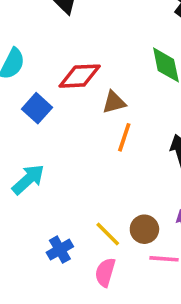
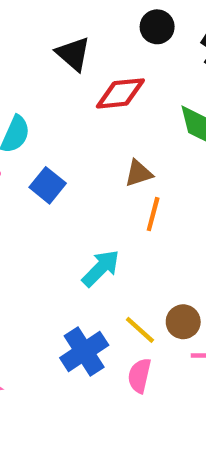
red diamond: (80, 76) -> (120, 93), moved
cyan arrow: (28, 179) -> (101, 268), moved
blue cross: (60, 250) -> (84, 351), size x1.5

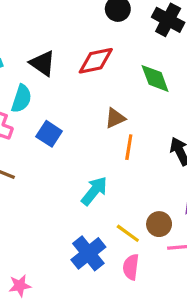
black triangle: (73, 54) -> (43, 63), moved

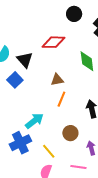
black triangle: (43, 63) -> (25, 60), moved
brown circle: (159, 224) -> (70, 133), moved
blue cross: (88, 253) -> (20, 143), moved

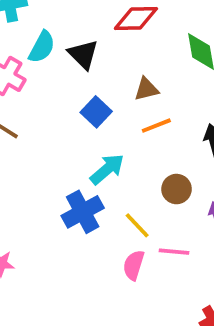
blue square: (15, 80) -> (96, 112), moved
orange line: (61, 99) -> (156, 126), turned 49
pink line: (78, 167) -> (174, 252), moved

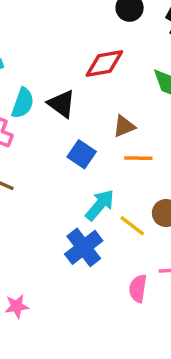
orange line: (156, 126) -> (138, 158), turned 32
yellow line: (137, 225) -> (132, 226), moved

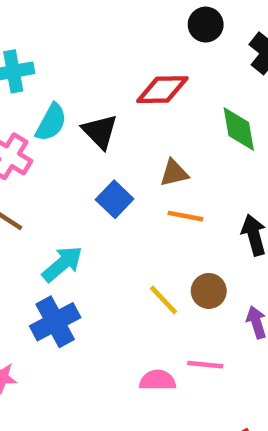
cyan arrow: (100, 205) -> (62, 264), moved
blue cross: (84, 247) -> (55, 322), moved
pink semicircle: (138, 289) -> (158, 380), turned 72

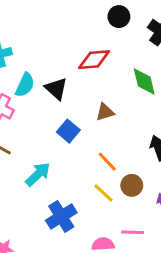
orange line: (185, 216) -> (107, 162), moved, turned 40
blue cross: (55, 322) -> (61, 216), moved

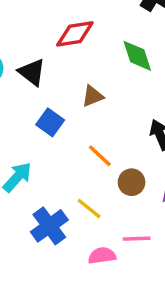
yellow line: (104, 193) -> (89, 208), moved

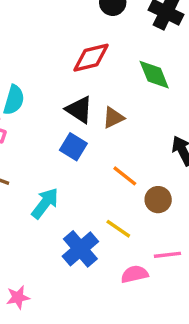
black triangle: (32, 72) -> (79, 110), moved

